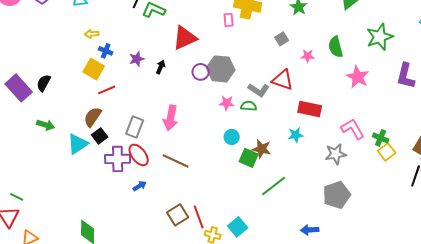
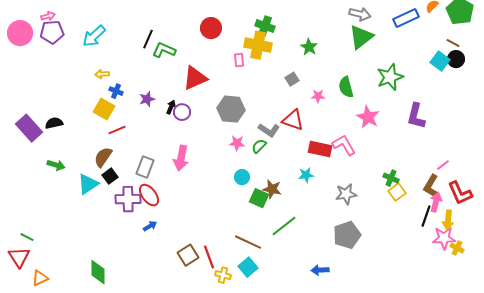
purple circle: (201, 72) -> (182, 112), moved
black semicircle: (44, 83) -> (54, 123), turned 48
green semicircle: (249, 106) -> (259, 146), turned -49
pink L-shape: (353, 129) -> (344, 145), moved
brown line: (176, 161) -> (248, 242), moved

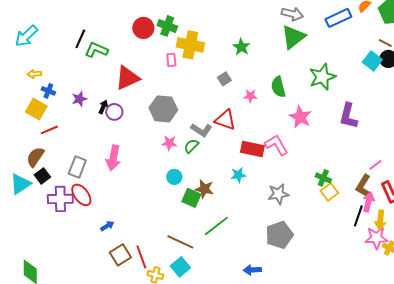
green cross: (265, 26) -> (167, 26), moved
blue arrow: (150, 226) -> (107, 226), moved

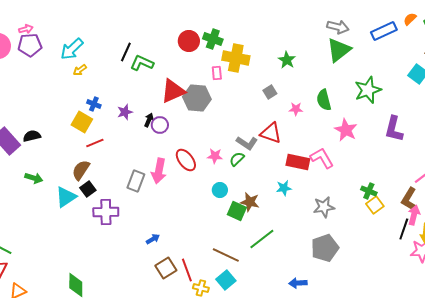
yellow arrow: (34, 74) -> (80, 70), moved, turned -32
gray hexagon: (163, 109) -> (197, 98), moved
gray rectangle: (77, 167) -> (136, 181), moved
red ellipse: (81, 195) -> (186, 160), moved

